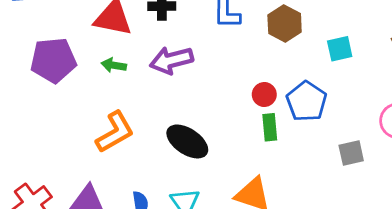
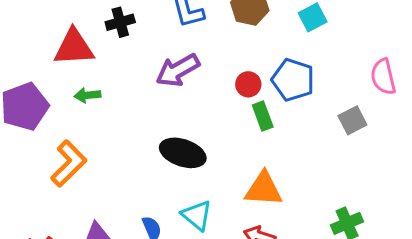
purple arrow: (171, 60) -> (178, 70), moved
orange L-shape: (115, 132) -> (69, 164), moved

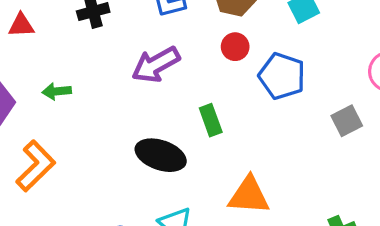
red triangle: (74, 47) -> (21, 25), moved, size x0.6
red circle: (248, 84) -> (235, 47), moved
green rectangle: (263, 116) -> (211, 120), moved

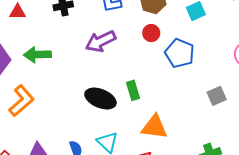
green arrow: (57, 91) -> (37, 55), size x1.5
green rectangle: (211, 120) -> (133, 90), moved
gray square: (347, 121) -> (217, 96), moved

